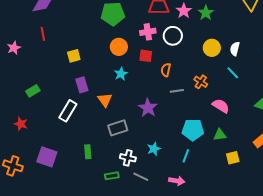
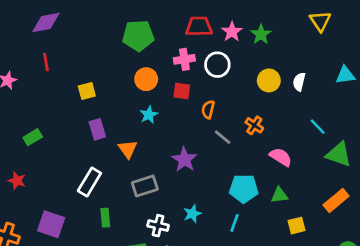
cyan line: (233, 73) -> (318, 127), moved
gray line: (177, 91) -> (223, 137), turned 48
white rectangle: (68, 111) -> (89, 182), moved

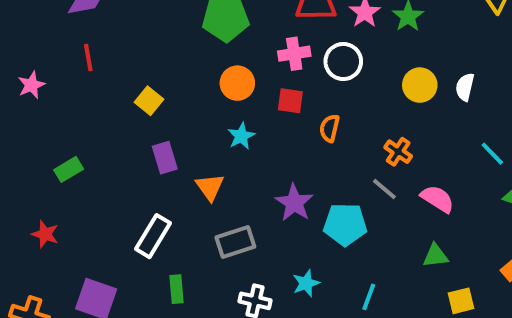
yellow square: (87, 91) -> (149, 101), turned -36
gray line: (223, 137) -> (384, 189), moved
cyan pentagon: (244, 189) -> (345, 224), moved

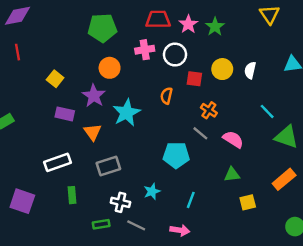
red square: (290, 101) -> (194, 79), moved
cyan star: (241, 136) -> (127, 113), moved, size x1.6
purple rectangle: (165, 158) -> (65, 114), turned -60
purple star: (294, 203) -> (94, 96), moved
white rectangle: (153, 236) -> (57, 162), turned 40

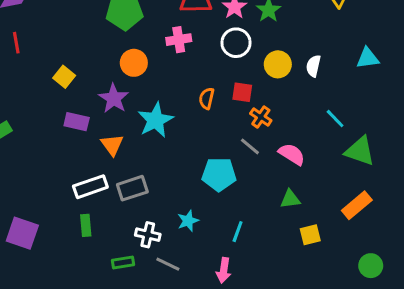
white circle: (175, 55) -> (236, 43), moved
red square: (194, 79) -> (242, 92), moved
white rectangle: (57, 162) -> (90, 187), moved
pink arrow: (180, 230) -> (224, 270), turned 90

